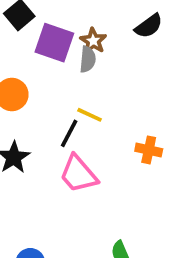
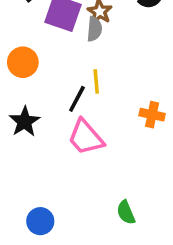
yellow line: (90, 115) -> (96, 81), turned 60

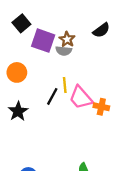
gray semicircle: (94, 29) -> (64, 51), turned 91
pink trapezoid: (86, 137) -> (81, 98), moved

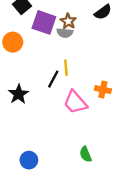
orange circle: (17, 72) -> (13, 42), moved
pink trapezoid: (81, 98) -> (75, 102), moved

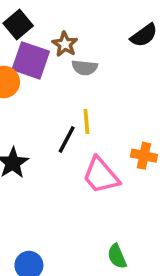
brown star: (68, 21) -> (65, 44), moved
purple square: (44, 22) -> (31, 60), moved

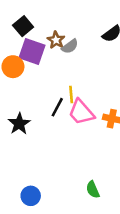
gray semicircle: (85, 68) -> (70, 46), moved, turned -42
pink trapezoid: (101, 175) -> (81, 112), moved

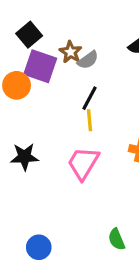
black line: (57, 107) -> (90, 98), moved
pink trapezoid: (81, 112) -> (83, 163), moved, turned 72
black star: (19, 124) -> (24, 157), turned 30

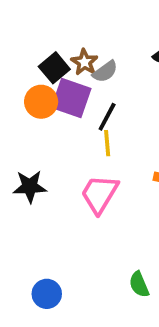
black square: (29, 35) -> (54, 68), moved
purple square: (40, 66) -> (71, 98), moved
orange circle: (17, 85) -> (41, 102), moved

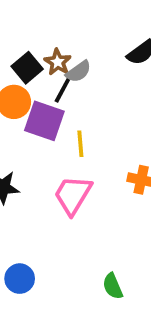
purple square: (71, 98) -> (44, 121), moved
black line: (107, 117) -> (63, 89), moved
blue circle: (47, 294) -> (20, 279), moved

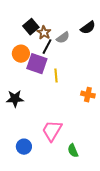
black square: (27, 68) -> (31, 27), moved
gray semicircle: (79, 72) -> (63, 38), moved
pink trapezoid: (73, 195) -> (52, 131), moved

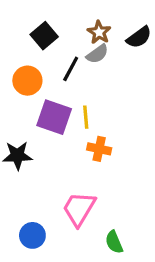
brown star: (44, 33) -> (99, 32), moved
purple square: (37, 64) -> (54, 117), moved
orange cross: (88, 95) -> (99, 149), moved

